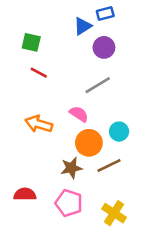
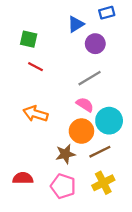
blue rectangle: (105, 14) -> (107, 13), moved
pink semicircle: (79, 114) -> (85, 105), moved
cyan circle: (119, 132) -> (109, 121), size x1.5
yellow cross: (114, 213) -> (103, 183), moved, turned 30

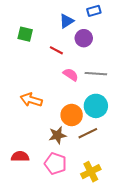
red line: (36, 67) -> (56, 50), moved
gray line: (90, 78) -> (96, 74), moved, turned 35
pink semicircle: (85, 105) -> (71, 75), moved
yellow cross: (103, 183) -> (91, 172), moved

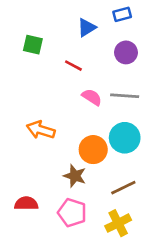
purple circle: (84, 38) -> (126, 52), moved
brown line: (88, 133) -> (123, 188), moved
brown star: (57, 135) -> (75, 176), turned 30

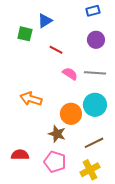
blue triangle: (87, 28) -> (45, 21), moved

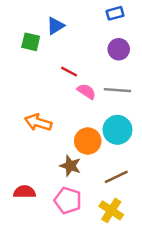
red line: (56, 50) -> (69, 72), moved
yellow cross: (90, 170) -> (111, 210), turned -30

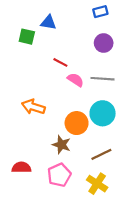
blue triangle: (55, 26) -> (48, 22), turned 42
pink pentagon: (68, 200) -> (59, 175), turned 30

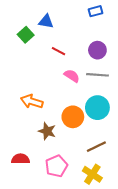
green square: (27, 37) -> (26, 35), turned 35
purple circle: (104, 43) -> (97, 50), moved
red line: (60, 62) -> (58, 51), moved
brown star: (61, 145) -> (47, 131), moved

